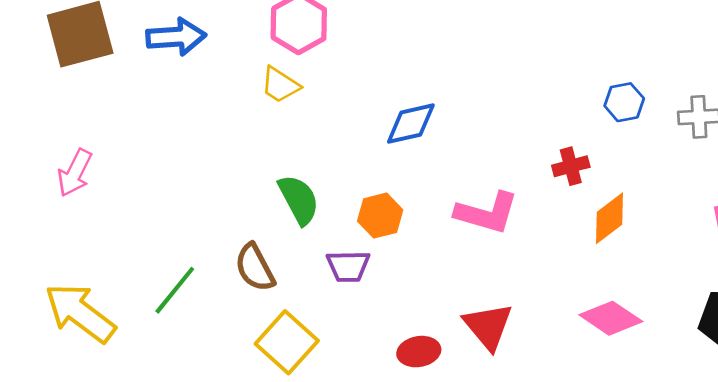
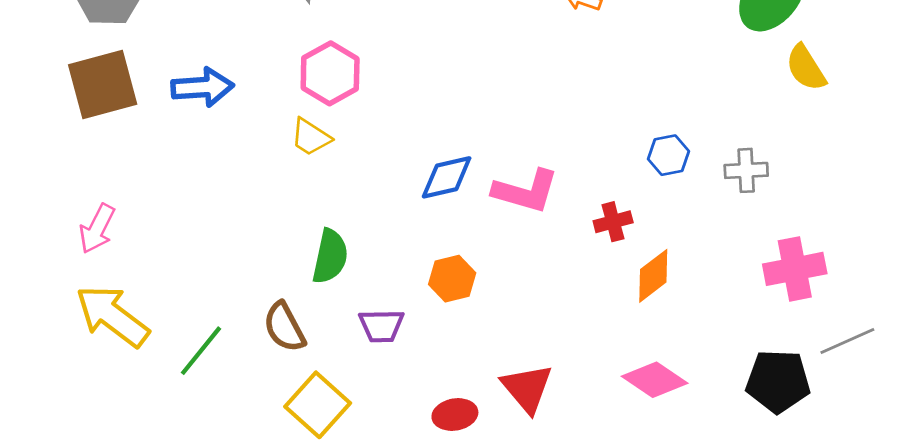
green semicircle: (299, 200) -> (330, 256), turned 40
pink L-shape: (487, 213) -> (526, 191), moved
orange hexagon: (380, 216) -> (452, 279), moved
yellow arrow: (80, 313) -> (112, 316), moved

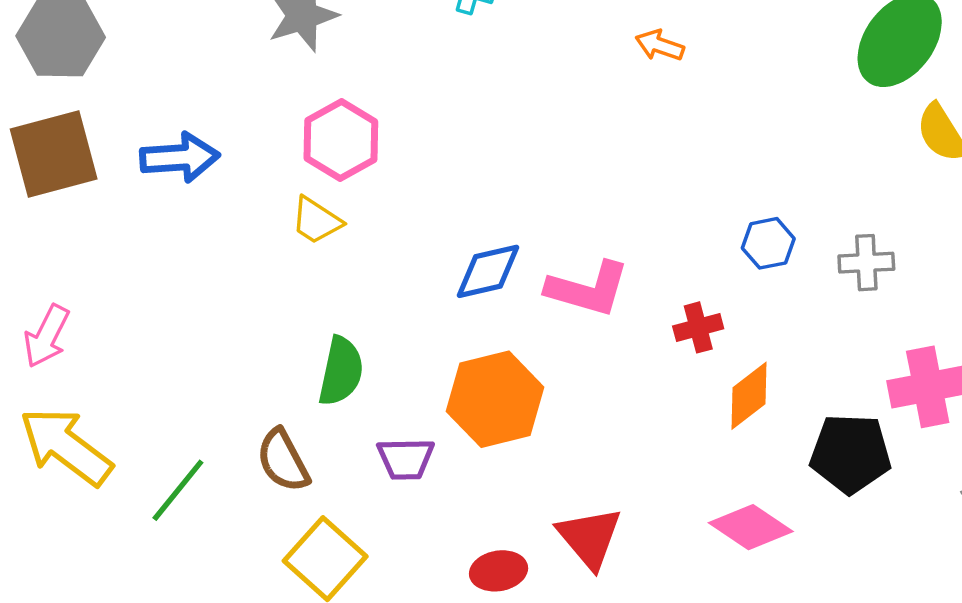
orange hexagon: (452, 279) -> (495, 399), size x1.6
black pentagon: (778, 381) -> (851, 454), moved

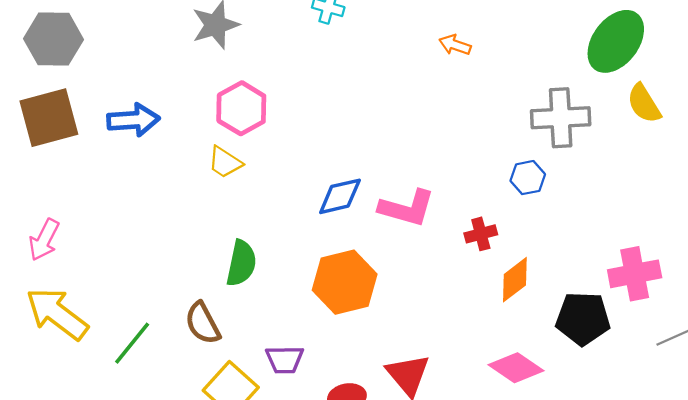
gray cross: (866, 263) -> (561, 118), moved, size x1.6
purple trapezoid: (406, 459) -> (285, 360), moved

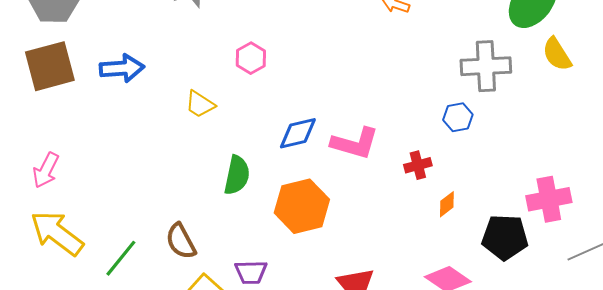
pink hexagon: (241, 108) -> (251, 58), moved, size x0.7
green semicircle: (241, 263) -> (237, 175), moved
orange diamond: (515, 280) -> (447, 204), size x0.7

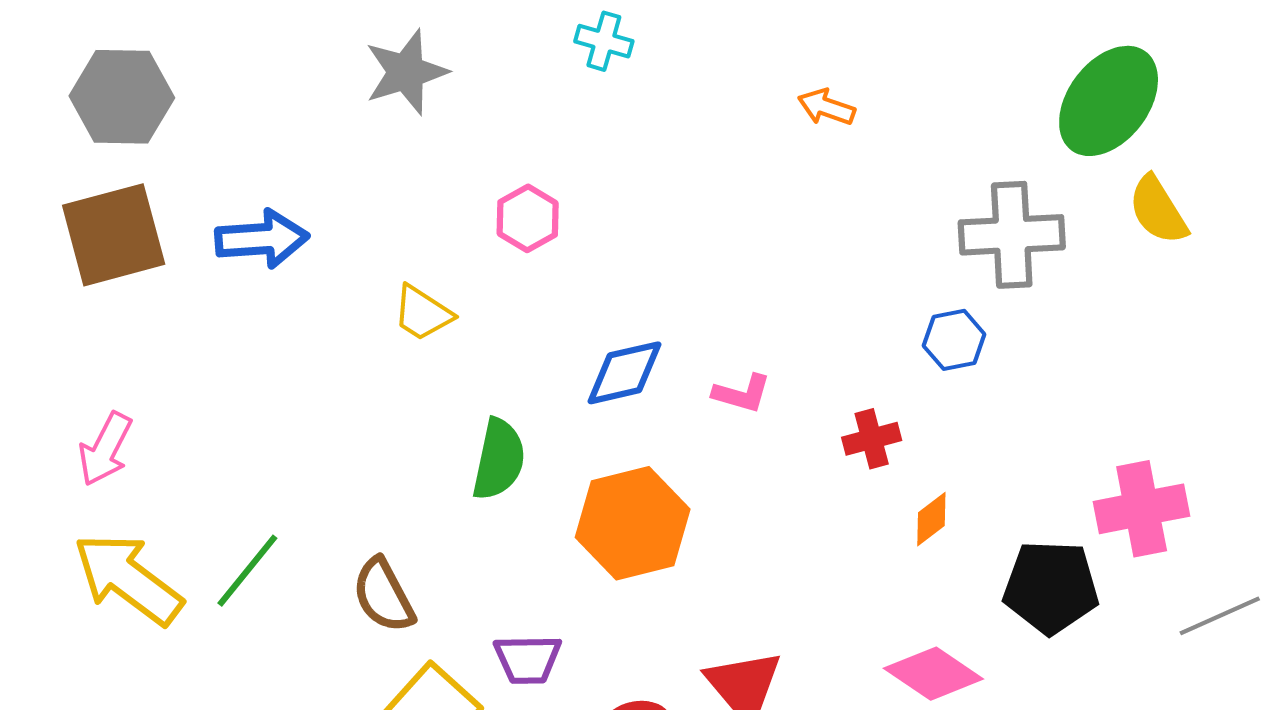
pink L-shape: (355, 143) -> (742, 393), size x0.6
green line: (121, 258) -> (247, 571), moved

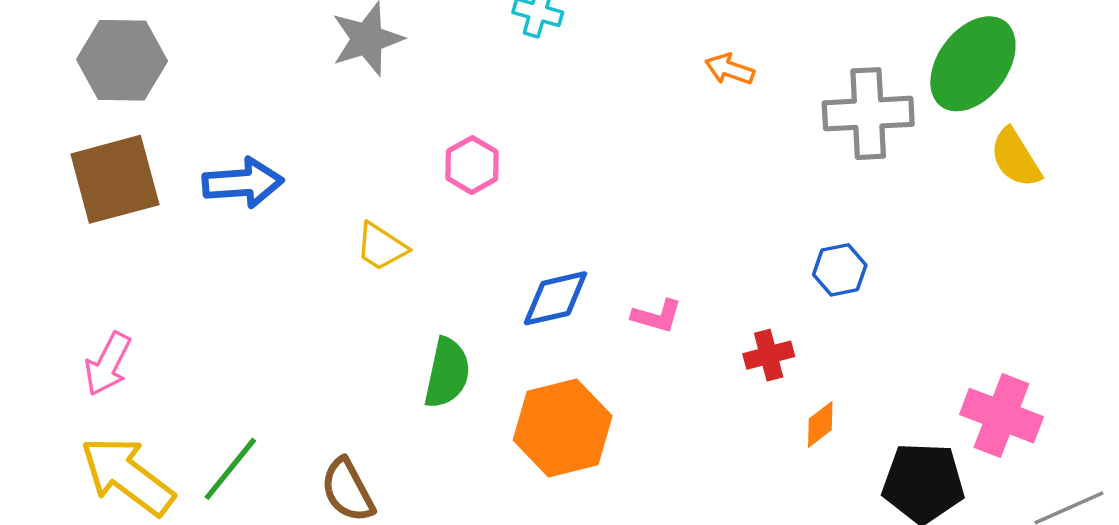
gray cross: (1012, 235) -> (868, 114), moved
pink cross: (1142, 509) -> (1001, 416), turned 32

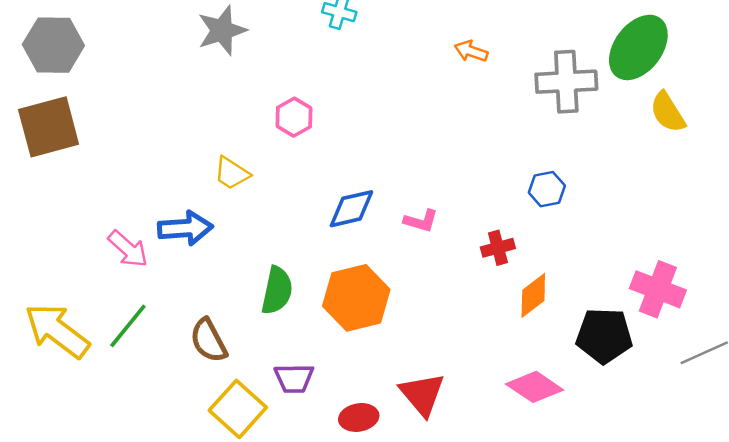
blue arrow: (243, 183) -> (185, 228), moved
pink arrow: (108, 364) -> (128, 249), moved, turned -75
green semicircle: (447, 373) -> (277, 290), moved
orange diamond: (820, 424) -> (533, 295), size x1.4

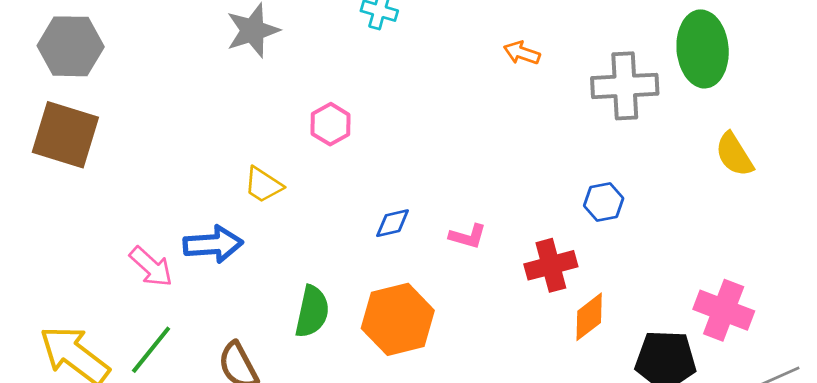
green ellipse: (638, 47) -> (703, 49), turned -42
yellow semicircle: (668, 112) -> (734, 155), moved
brown square: (49, 127) -> (65, 135), turned 32
blue diamond: (351, 209) -> (393, 223), size x0.7
red cross: (498, 248) -> (551, 265), size x1.4

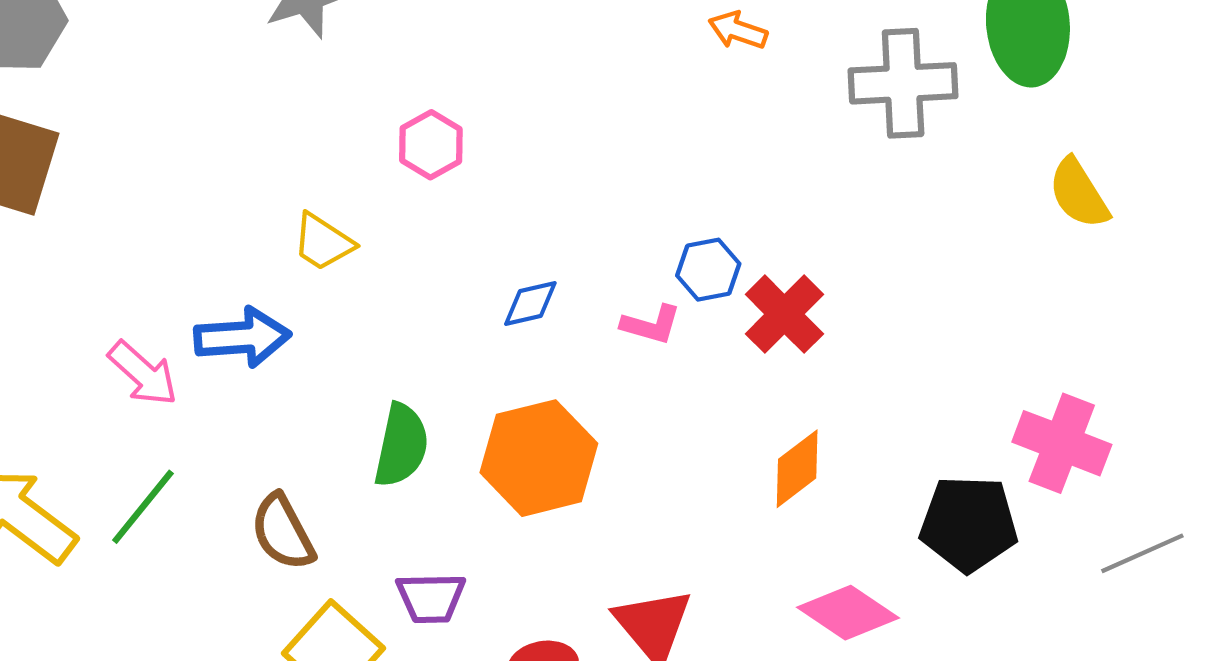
blue hexagon: (604, 202) -> (708, 270), moved
red cross: (551, 265) -> (784, 314), moved, turned -30
orange diamond: (589, 317) -> (797, 469), moved

